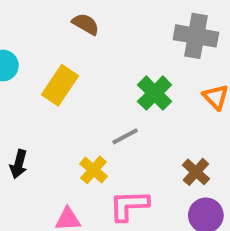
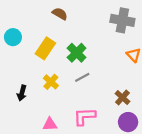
green cross: (155, 93) -> (77, 53), moved
yellow cross: (93, 170) -> (51, 82), moved

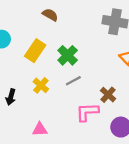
brown cross: (122, 97) -> (108, 95), moved
pink L-shape: (84, 116) -> (87, 112), moved

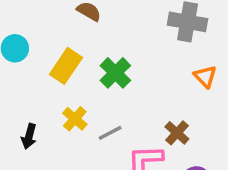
gray line: (73, 81) -> (110, 133), moved

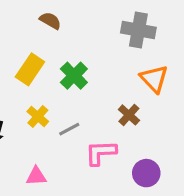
orange triangle: (205, 76) -> (154, 79), size x1.4
brown cross: (177, 133) -> (129, 115), moved

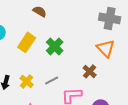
gray cross: (138, 30) -> (110, 18), moved
yellow cross: (38, 117) -> (27, 81), moved

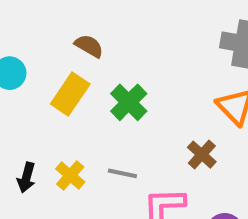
brown semicircle: (40, 11) -> (89, 46), moved
gray line: (52, 80) -> (122, 173), turned 40

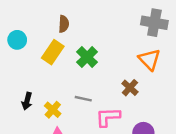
brown semicircle: (89, 46) -> (64, 24), turned 63
yellow cross: (70, 175) -> (53, 110), moved

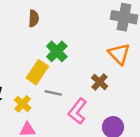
yellow rectangle: (53, 52) -> (37, 72), moved
pink L-shape: (108, 117) -> (78, 111), turned -50

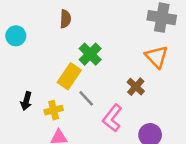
gray line: (53, 93) -> (86, 98), turned 35
yellow cross: (23, 104) -> (54, 110), turned 35

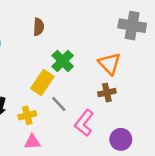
orange triangle: (157, 57) -> (109, 64), moved
brown cross: (136, 87) -> (107, 93), turned 36

